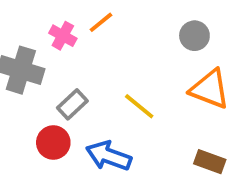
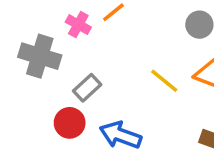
yellow line: (139, 106) -> (164, 81), moved

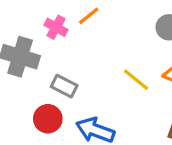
gray rectangle: (87, 88) -> (64, 86), turned 70

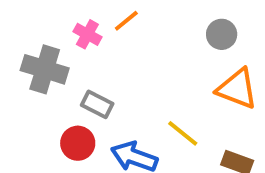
yellow line: (136, 80) -> (183, 133), moved

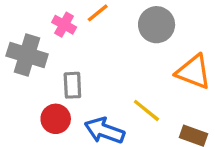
gray circle: (222, 34) -> (157, 25), moved, size x1.4
gray rectangle: (97, 104) -> (72, 85), turned 60

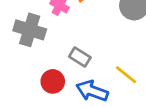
gray rectangle: (72, 85) -> (80, 57), moved, turned -55

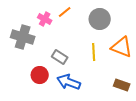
yellow line: (126, 75) -> (94, 52), moved, turned 48

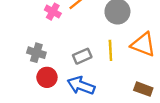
gray cross: (23, 37) -> (36, 53), moved, size x0.7
gray rectangle: (60, 57) -> (82, 56), moved, turned -56

